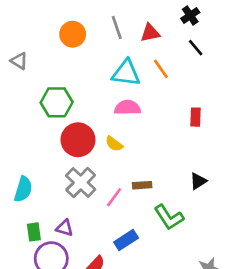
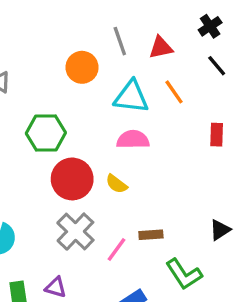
orange circle: (73, 34) -> (82, 67), moved
red rectangle: (196, 117) -> (217, 135), moved

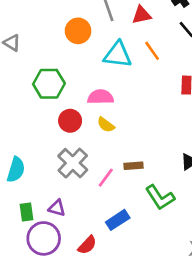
pink semicircle: (133, 140) -> (100, 97), moved
red circle: (72, 179) -> (70, 121), size x0.7

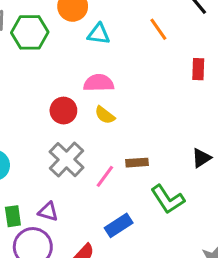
cyan triangle: (118, 55) -> (99, 34), moved, size x0.7
green hexagon: (49, 84) -> (30, 32), moved

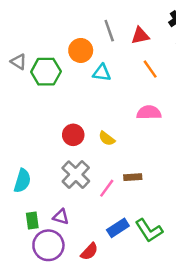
pink semicircle: (99, 83) -> (149, 113), moved
green L-shape: (168, 199) -> (149, 230), moved

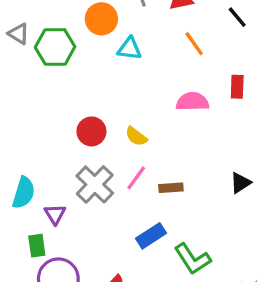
pink line: (107, 188) -> (136, 178), moved
purple triangle: (61, 217) -> (55, 214), moved, turned 42
blue rectangle: (118, 228) -> (151, 236), moved

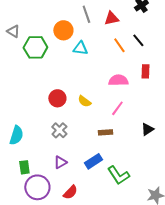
black line: (237, 17) -> (138, 40), moved
gray triangle: (19, 34) -> (13, 31), moved
pink line: (136, 178) -> (117, 108), moved
gray cross: (95, 184) -> (59, 130), size x0.7
purple triangle: (55, 214) -> (60, 162), moved, turned 32

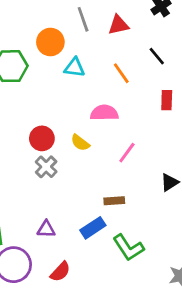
orange line: (119, 45) -> (121, 73), moved
pink semicircle: (118, 80) -> (104, 113), moved
gray cross: (59, 130) -> (46, 167), moved
brown rectangle: (105, 132) -> (114, 201), moved
purple triangle: (60, 162) -> (46, 229), turned 32

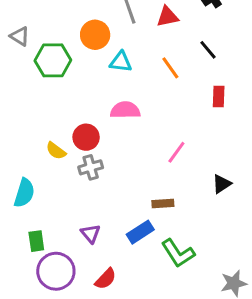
pink semicircle: (104, 113) -> (125, 110), moved
yellow semicircle: (80, 143) -> (56, 151), moved
gray cross: (46, 167) -> (91, 167), turned 30
purple triangle: (46, 229) -> (91, 234), turned 48

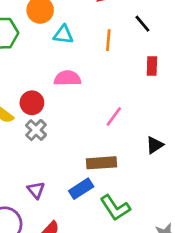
orange line: (170, 68) -> (108, 40), turned 40
gray cross: (91, 167) -> (36, 130), turned -30
brown rectangle: (163, 203) -> (101, 163), size x1.5

